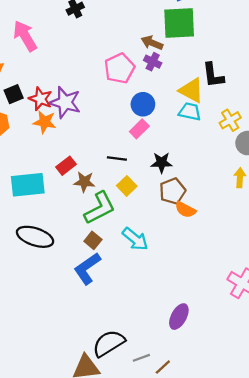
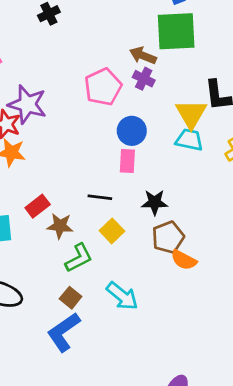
yellow triangle: (191, 90) -> (191, 114), turned 32
purple star: (65, 102) -> (27, 104), moved
pink rectangle: (139, 129) -> (127, 161), turned -42
green L-shape: (100, 208) -> (79, 258), size x0.7

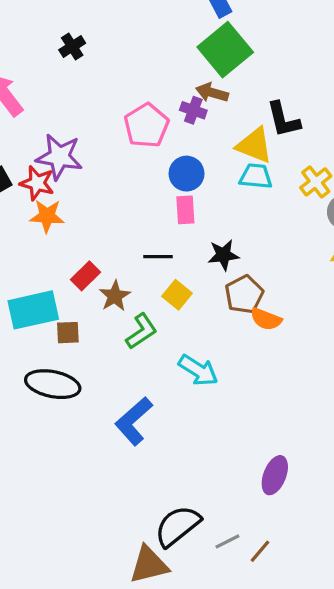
green square: (176, 31) -> (225, 50), turned -30
brown arrow: (143, 56) -> (212, 93), moved
yellow triangle: (191, 114) -> (254, 145), turned -32
brown star: (60, 226) -> (115, 296), turned -30
brown square: (71, 298) -> (68, 333), moved, turned -35

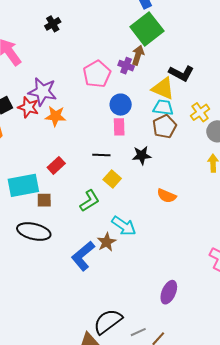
brown arrow: (212, 93) -> (138, 55), turned 90
black L-shape: (283, 120) -> (181, 73), turned -50
orange star: (47, 216) -> (55, 116), moved
brown pentagon: (244, 294) -> (164, 127), moved
brown star: (115, 296) -> (107, 242), moved

